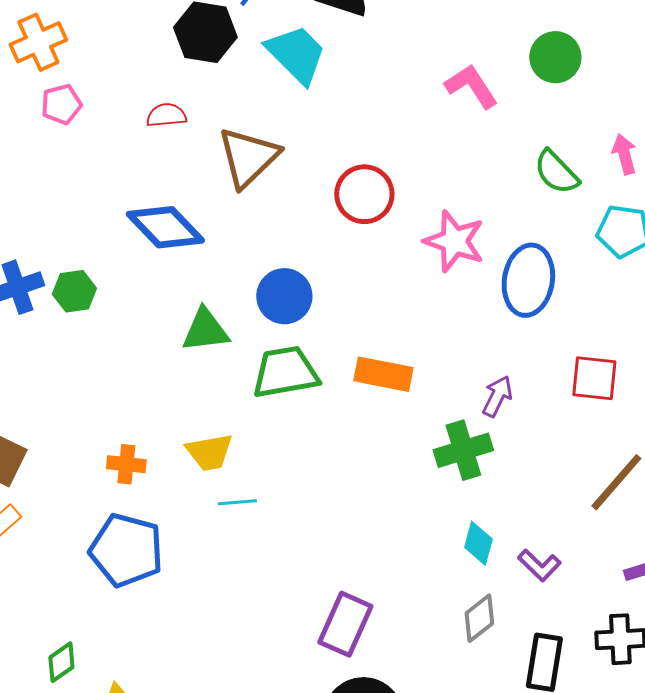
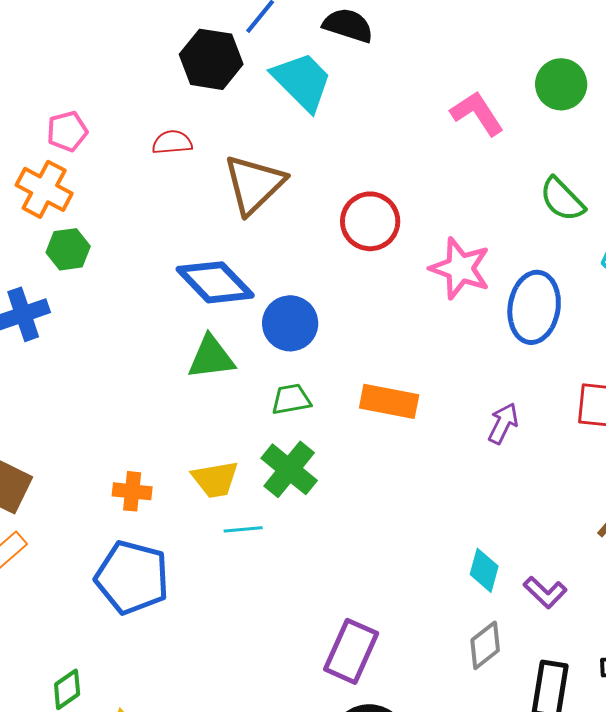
orange cross: (38, 42) -> (44, 189), moved, turned -38
blue diamond: (165, 227) -> (215, 282), moved
green hexagon: (74, 291) -> (68, 249), moved
green trapezoid: (285, 372) -> (291, 399), size x0.6
green cross: (463, 450) -> (289, 469), moved, turned -34

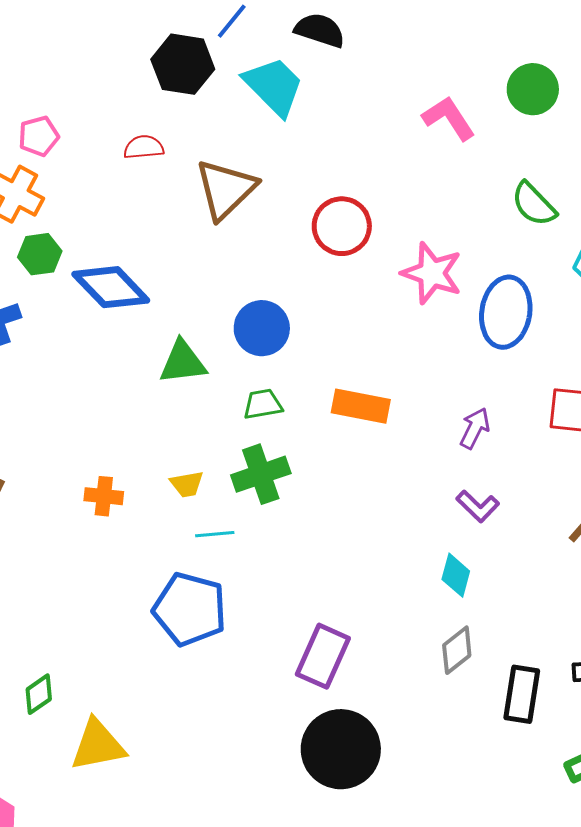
blue diamond: (215, 282) -> (111, 287), moved
green cross: (289, 469) -> (261, 474), turned 32
yellow trapezoid: (215, 479) -> (187, 484), size x0.7
blue pentagon: (132, 577) -> (190, 609), moved
purple L-shape: (545, 592) -> (478, 506), moved

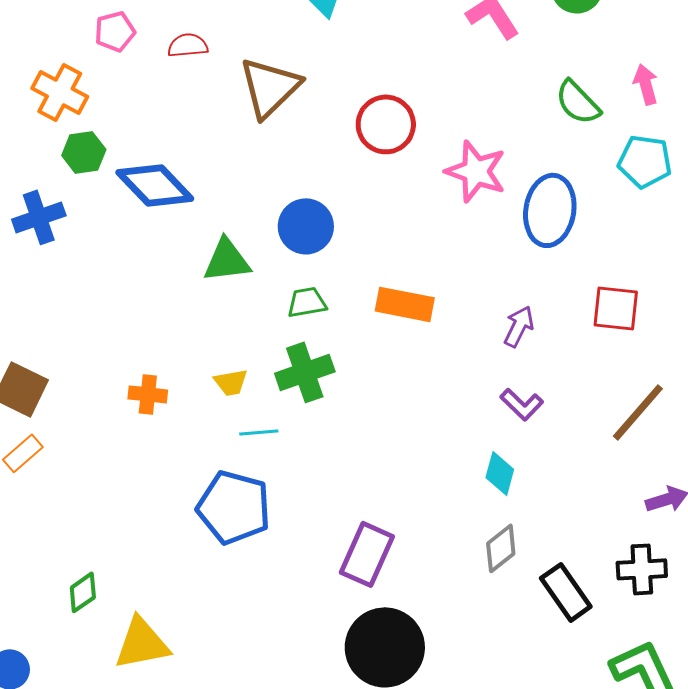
pink pentagon: (39, 136) -> (115, 31), moved
black rectangle: (522, 694) -> (566, 592), turned -44

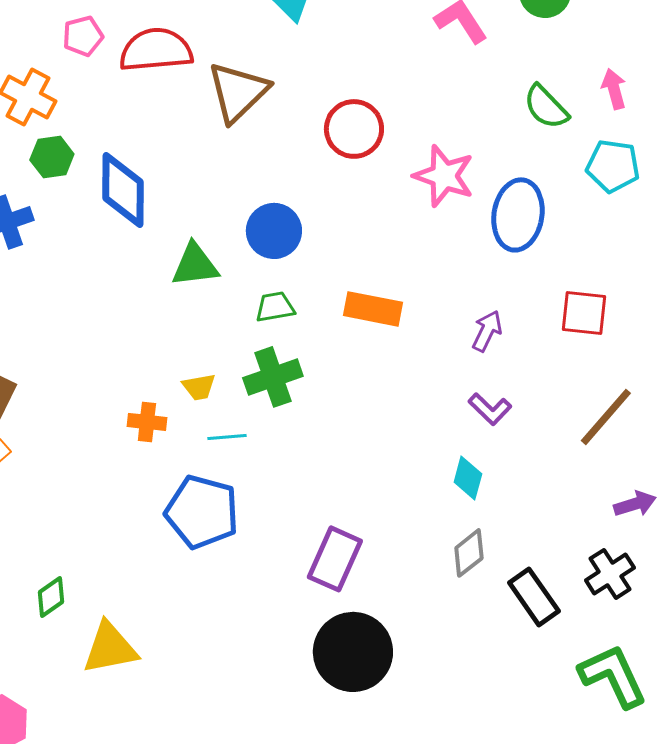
red semicircle: (188, 45) -> (156, 50), size x1.8
blue diamond: (155, 185) -> (123, 190), turned 44
orange cross: (148, 394) -> (147, 422), moved
black cross: (642, 569) -> (610, 574), turned -30

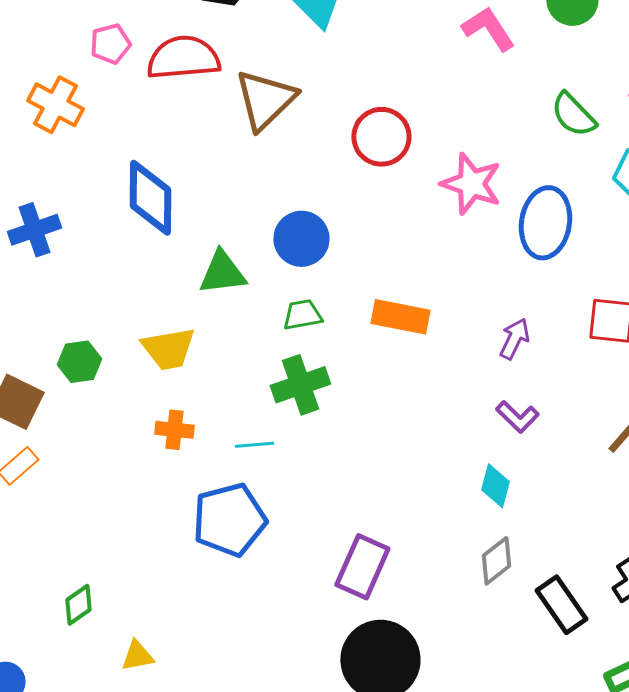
green hexagon: (52, 157) -> (79, 362), moved
yellow trapezoid: (199, 387) -> (168, 349), moved, size x1.6
blue pentagon: (202, 512) -> (229, 520), turned -30
yellow triangle: (110, 648) -> (137, 656), size x0.6

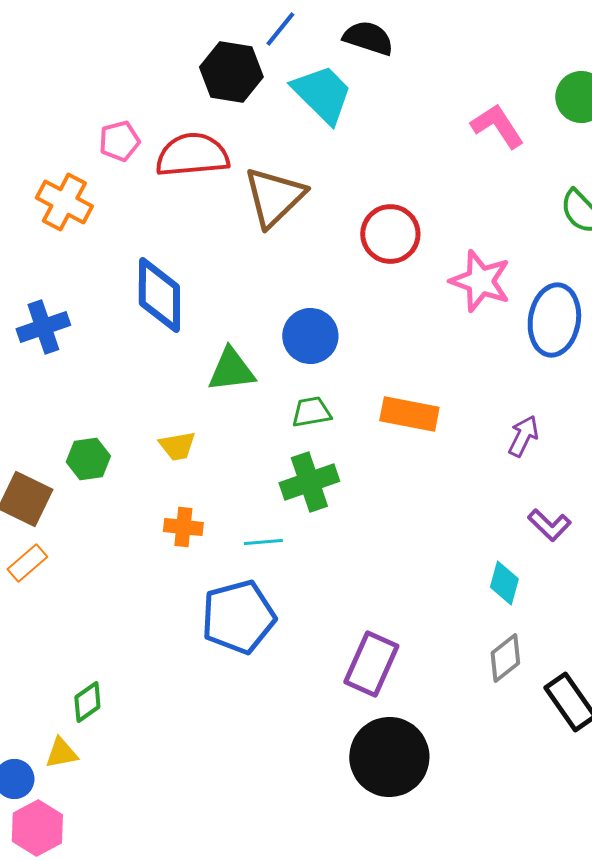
yellow trapezoid: (168, 349) -> (177, 446), size x0.7
purple L-shape: (517, 417) -> (549, 525), moved
yellow triangle: (137, 656) -> (61, 753), moved

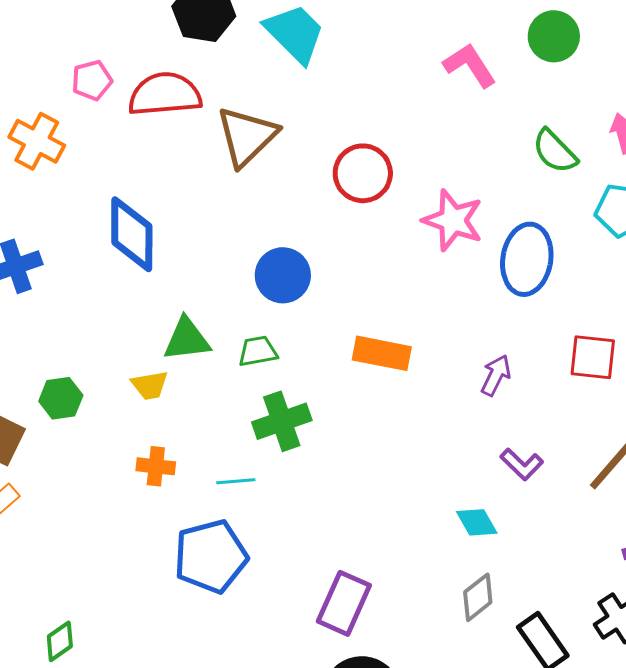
green triangle: (231, 370) -> (187, 339), moved
green trapezoid: (311, 412) -> (258, 351), moved
cyan diamond: (504, 583) -> (477, 522), turned -45

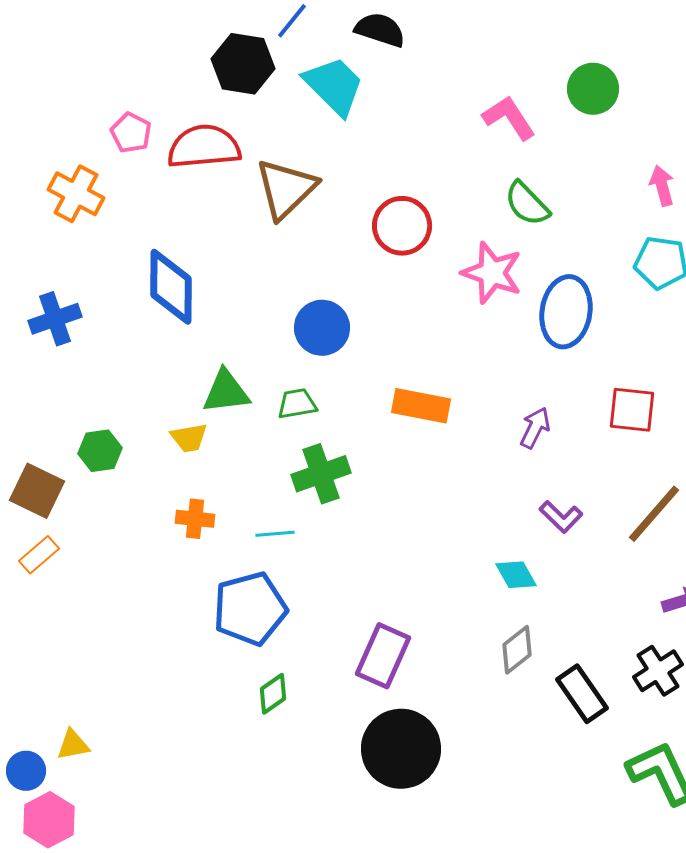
pink pentagon: (92, 80) -> (131, 133), turned -30
green semicircle: (555, 151) -> (527, 204), moved
green diamond: (60, 641) -> (273, 694), moved

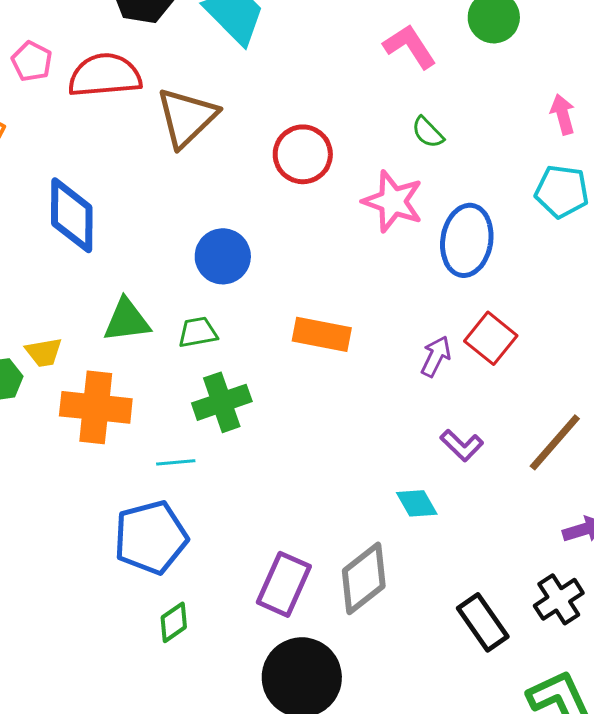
green semicircle: (527, 204) -> (428, 132), size x0.7
red square: (632, 410) -> (491, 338), moved, turned 33
yellow trapezoid: (189, 438) -> (44, 352), moved
orange cross: (195, 519) -> (96, 407), moved, size x1.8
gray diamond: (517, 650) -> (364, 578), moved, size x1.5

